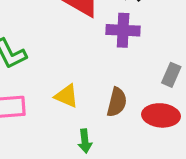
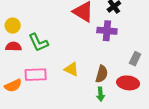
green arrow: (85, 141) -> (100, 94), moved

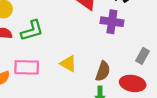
green L-shape: (38, 42) -> (32, 30), turned -85

